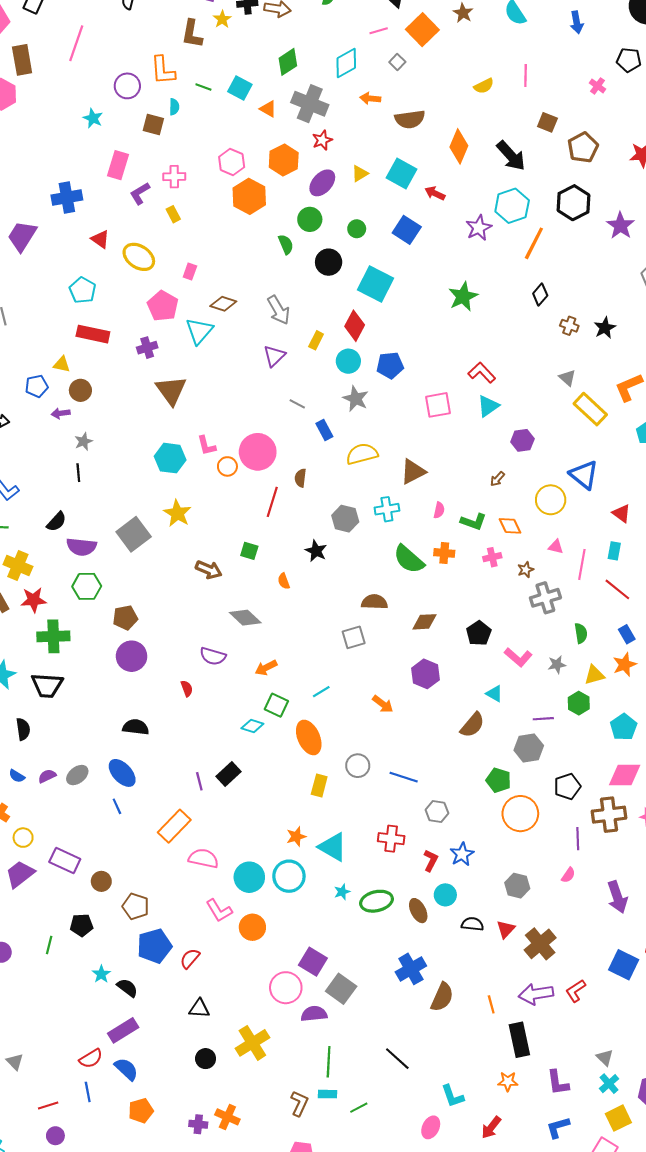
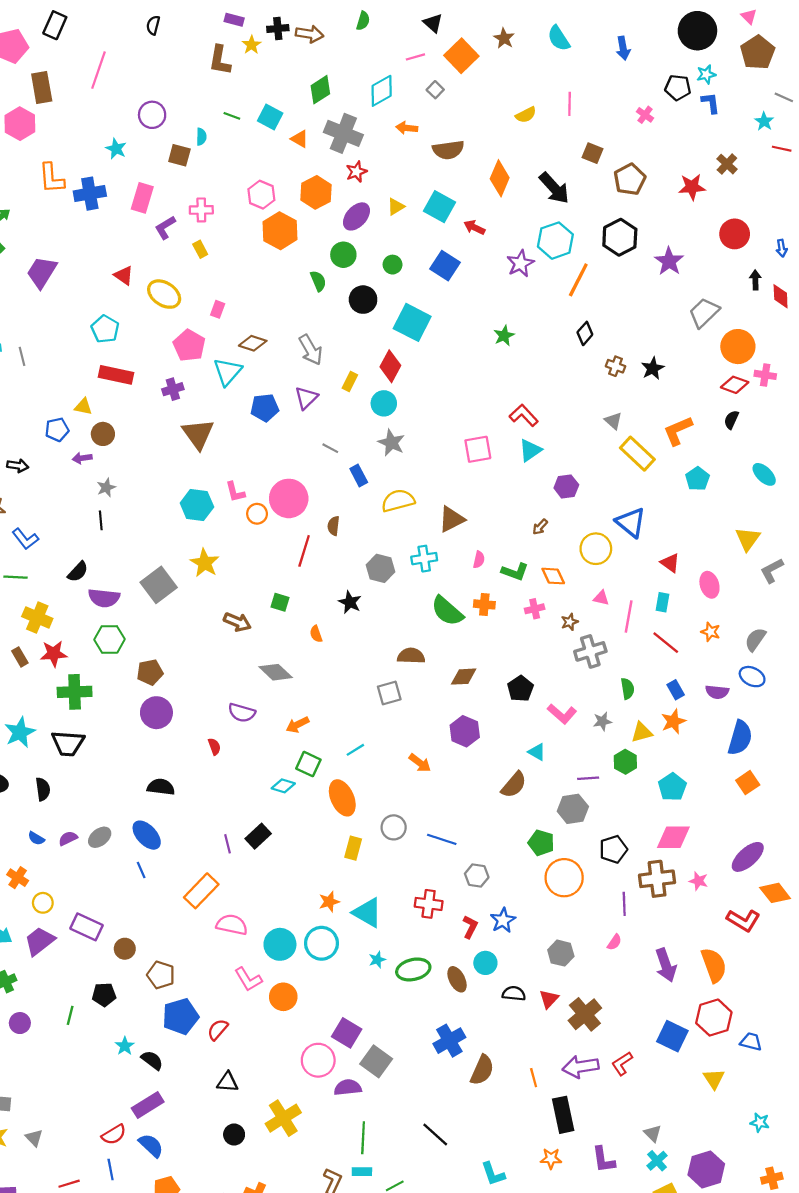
orange L-shape: (163, 70) -> (52, 178), moved
blue cross: (67, 197) -> (90, 194), moved
green star: (463, 297) -> (504, 336), size x0.7
blue pentagon: (390, 365) -> (265, 408), moved

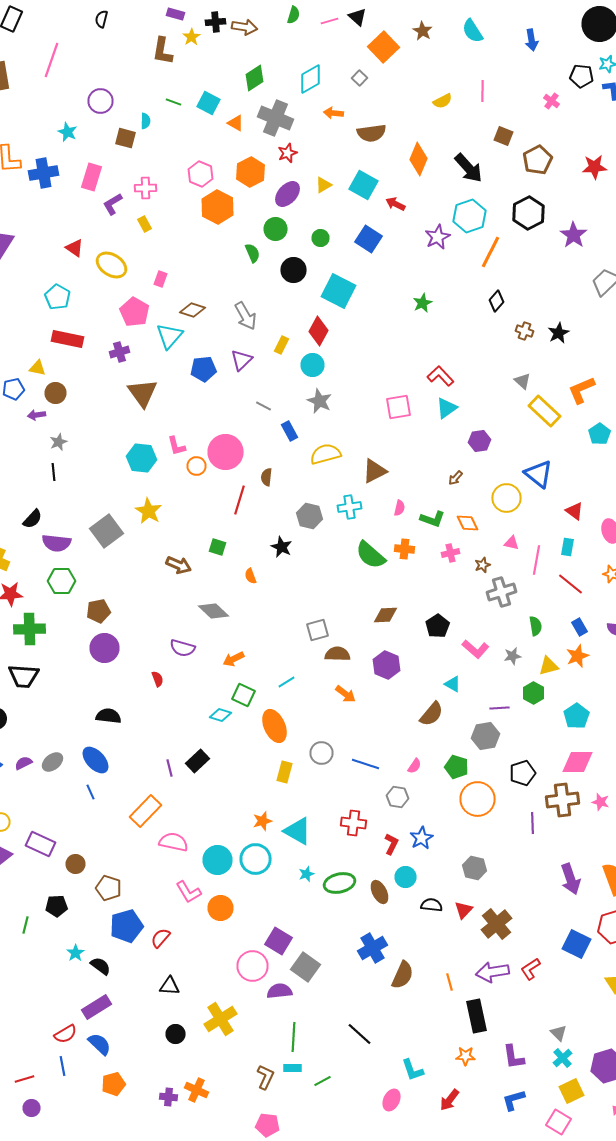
pink line: (415, 57) -> (330, 21), moved
brown semicircle: (411, 656) -> (338, 654), moved
pink semicircle: (614, 942) -> (414, 766), moved

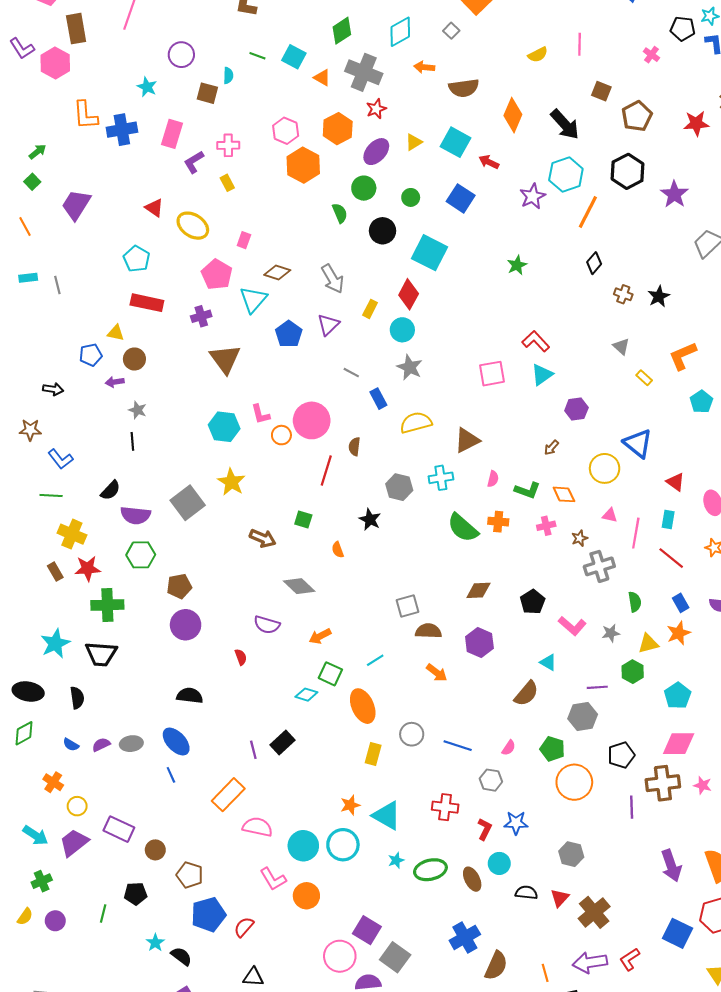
blue pentagon: (204, 369) -> (289, 334), turned -30
yellow rectangle: (544, 411) -> (644, 378), size x0.5
gray star: (58, 442) -> (138, 410), turned -30
gray ellipse: (52, 762) -> (131, 744), turned 30
blue star: (422, 838) -> (516, 823), turned 30

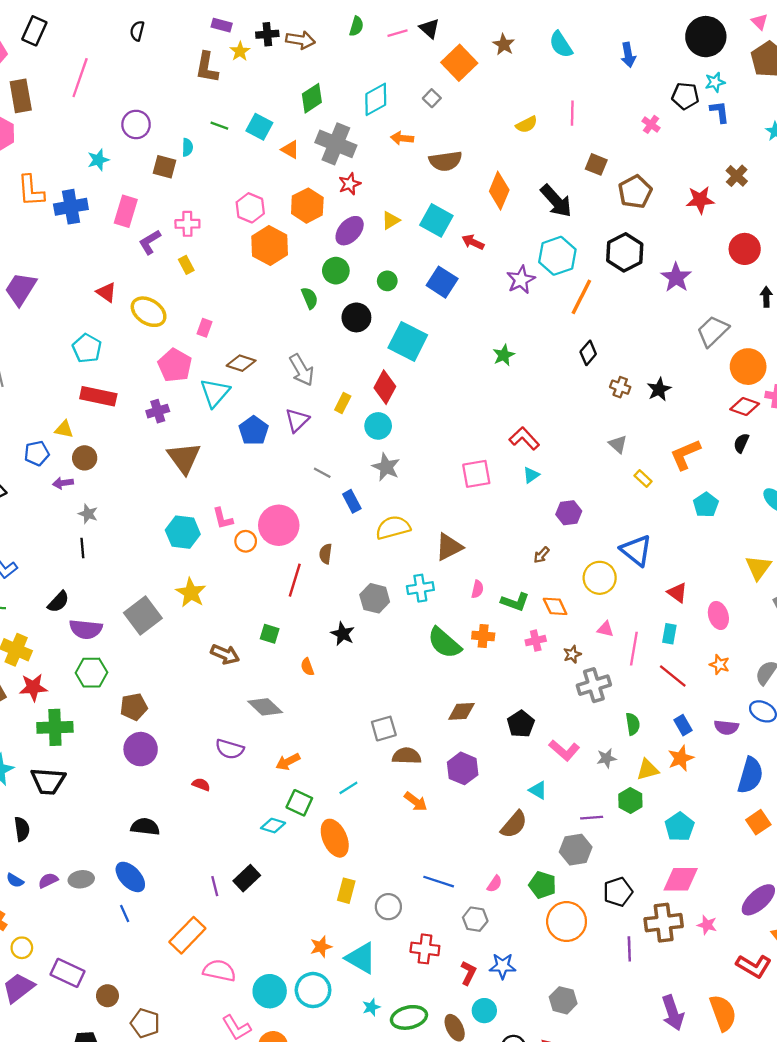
cyan star: (147, 87) -> (98, 160), turned 30
cyan triangle: (542, 375) -> (531, 475), size x0.7
red semicircle: (241, 657) -> (201, 784), turned -49
gray circle: (412, 734) -> (388, 907), moved

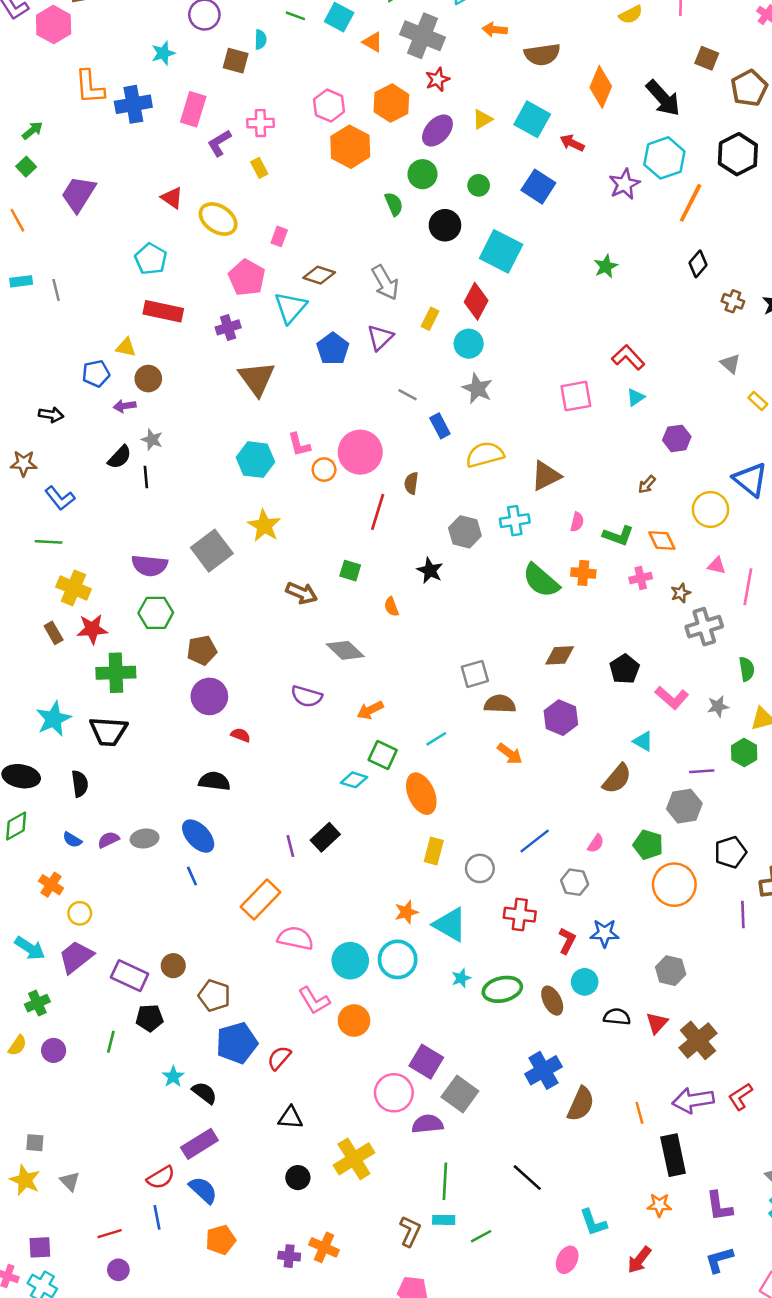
black semicircle: (58, 602) -> (120, 457), moved
red semicircle: (201, 784) -> (241, 735), moved
blue line: (439, 882) -> (535, 841), turned -56
purple rectangle: (68, 973) -> (130, 976), moved

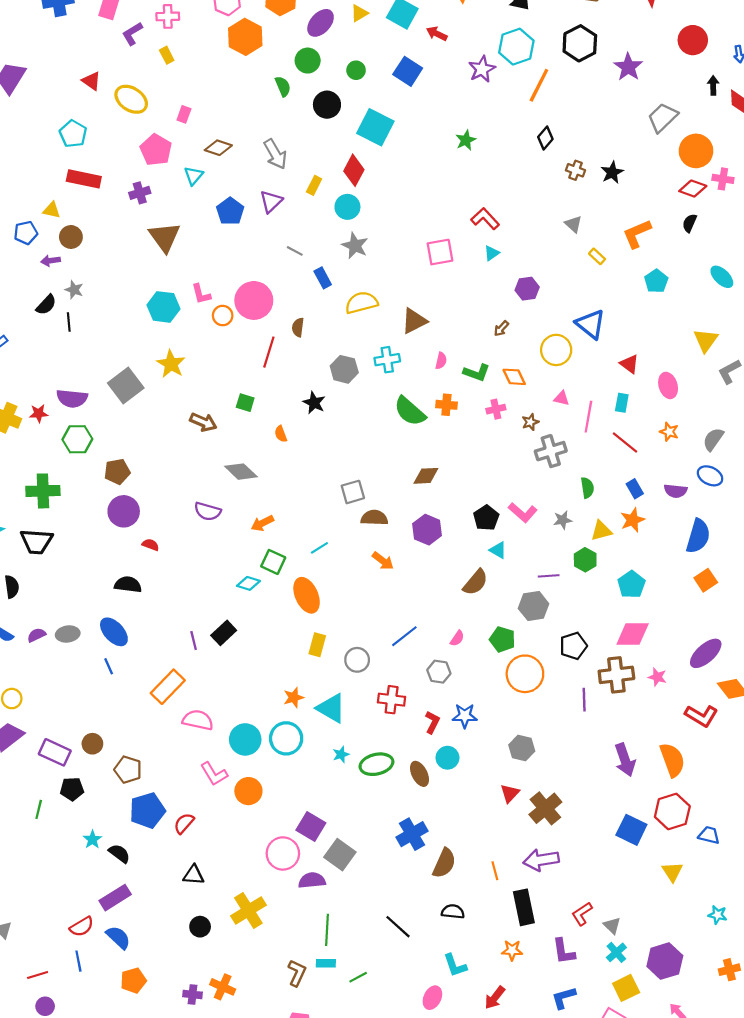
cyan triangle: (290, 308) -> (194, 176), size x0.7
red star: (92, 629) -> (39, 413), moved, size x0.7
black pentagon: (624, 669) -> (486, 518), moved
black semicircle: (617, 1017) -> (453, 912), moved
red L-shape: (740, 1097) -> (582, 914), moved

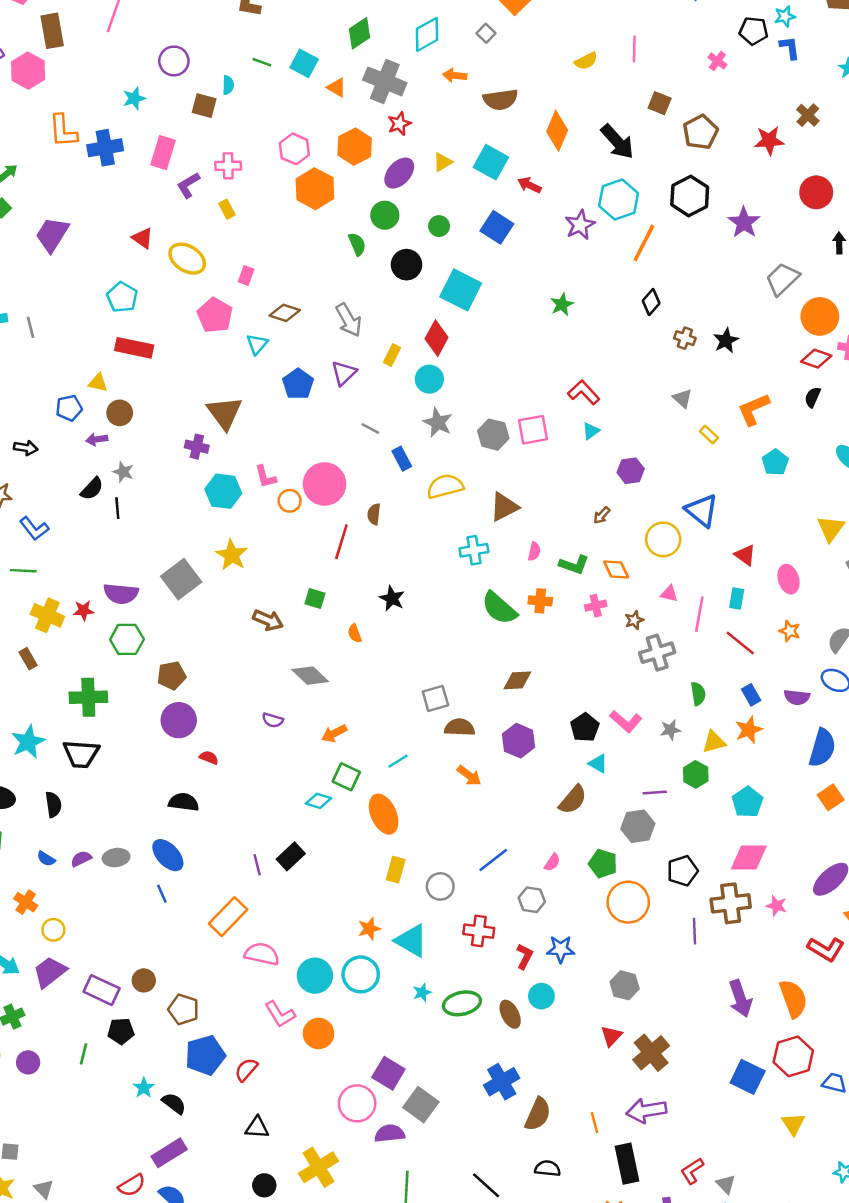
purple cross: (140, 193) -> (197, 447), moved, turned 30
gray hexagon: (344, 369) -> (493, 435), moved
purple semicircle: (208, 511) -> (273, 720), size x0.7

